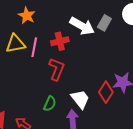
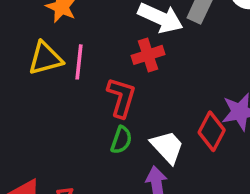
red cross: (60, 41) -> (148, 55), moved
green semicircle: (50, 104) -> (121, 140), moved

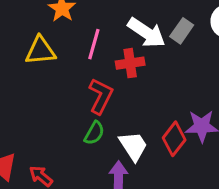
pink line: (79, 62) -> (94, 44), moved

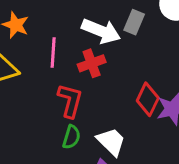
red diamond: (174, 139) -> (148, 99), moved

